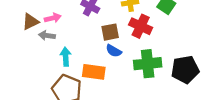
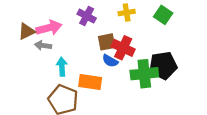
pink arrow: (53, 18) -> (49, 28), size x1.5
red cross: (141, 26) -> (123, 48), moved
black pentagon: (185, 70) -> (163, 65), moved

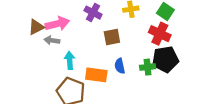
red cross: (123, 48) -> (160, 34), moved
blue semicircle: (110, 61) -> (120, 66), moved, turned 48
green cross: (144, 74) -> (148, 67), size x0.6

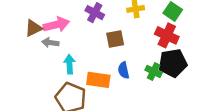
green cross: (148, 67) -> (154, 71), turned 32

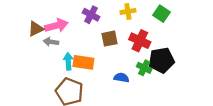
red cross: (167, 35) -> (140, 41), moved
blue semicircle: (124, 70) -> (121, 78), moved, turned 112
orange rectangle: (98, 80) -> (83, 62), moved

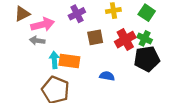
purple cross: (91, 15) -> (77, 14), turned 35
brown triangle: (36, 29) -> (22, 14), moved
red cross: (140, 41) -> (125, 40), turned 36
green cross: (144, 68) -> (145, 38), moved

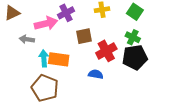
pink arrow: (43, 24) -> (46, 23), moved
red cross: (125, 40) -> (106, 51), moved

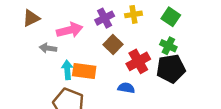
purple cross: (66, 13) -> (105, 18), moved
brown square: (84, 36) -> (113, 45), turned -35

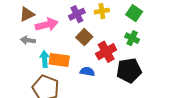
brown triangle: (31, 18) -> (27, 14), moved
black pentagon: (171, 69) -> (129, 70), moved
blue semicircle: (126, 88) -> (87, 71), moved

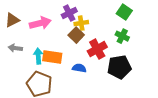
yellow cross: (102, 11) -> (81, 23), moved
brown triangle: (27, 14) -> (12, 20), moved
gray arrow: (28, 40) -> (15, 48), moved

